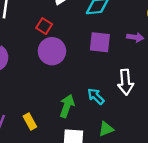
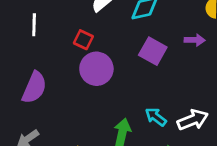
purple square: (100, 42) -> (153, 51), turned 30
white arrow: (126, 82) -> (193, 120), moved, turned -100

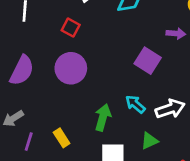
purple square: (153, 51) -> (148, 61), moved
purple circle: (96, 69) -> (71, 68), moved

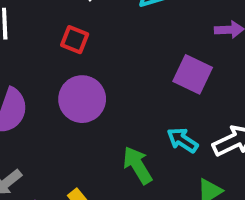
green arrow: (103, 117) -> (137, 165), turned -40

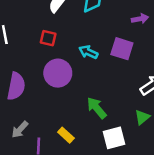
cyan arrow: (182, 140) -> (88, 52), moved

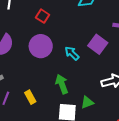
cyan arrow: (88, 52) -> (72, 53), moved
green triangle: (142, 117) -> (87, 102), moved

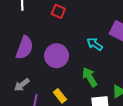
purple circle: (41, 46) -> (57, 56), moved

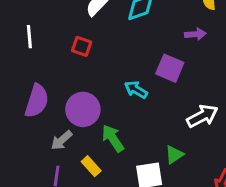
green arrow: (90, 77) -> (113, 138), moved
gray arrow: (22, 85) -> (61, 140), moved

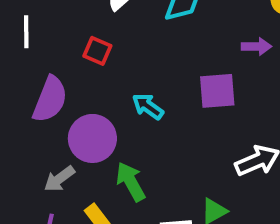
purple square: (170, 68) -> (217, 91), turned -32
cyan arrow: (136, 90) -> (148, 106), moved
purple semicircle: (37, 101) -> (50, 99), moved

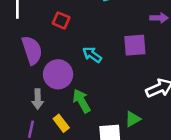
purple semicircle: (50, 99) -> (32, 50), turned -40
gray arrow: (59, 179) -> (38, 99), turned -54

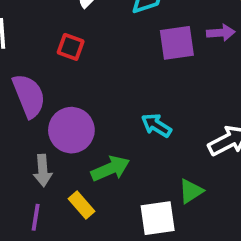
purple square: (135, 45) -> (177, 43), moved
cyan arrow: (92, 55) -> (156, 125), moved
green arrow: (82, 101) -> (110, 169), turned 100

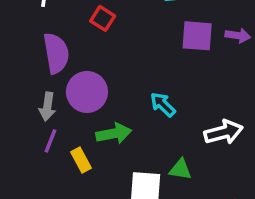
gray arrow: (43, 170) -> (47, 107), moved
green triangle: (191, 191) -> (180, 169), turned 30
purple line: (36, 217) -> (51, 141), moved

